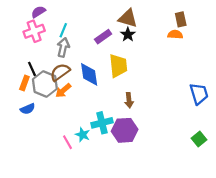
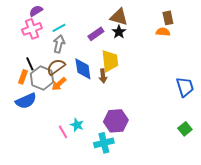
cyan line: (63, 30) -> (59, 28), turned 40
brown arrow: (129, 100) -> (103, 76), moved
blue semicircle: (28, 109) -> (26, 101), size x1.5
cyan cross: (102, 123) -> (104, 143), moved

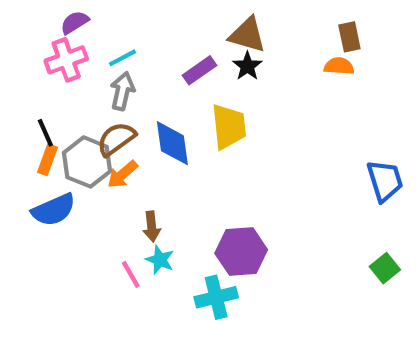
black line: (30, 64) -> (45, 133), moved
brown arrow: (103, 76) -> (152, 226), moved

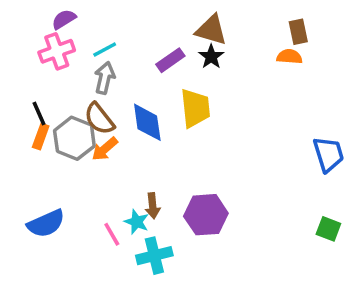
brown semicircle: (116, 139) -> (99, 119), turned -92
blue semicircle: (54, 210) -> (46, 224), moved
brown arrow: (152, 226) -> (153, 206), moved
green square: (385, 268) -> (328, 229), turned -30
cyan cross: (216, 297) -> (154, 256), moved

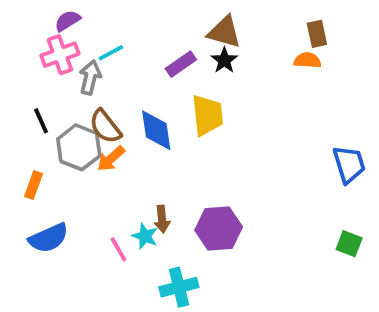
gray arrow: (105, 78) -> (90, 77), moved
orange rectangle: (41, 137) -> (33, 185), moved
cyan cross: (154, 256) -> (179, 287), moved

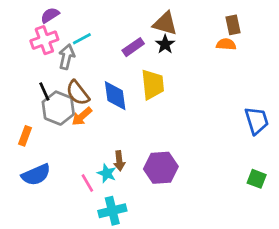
black line: (41, 121) -> (44, 91), moved
cyan cross: (179, 287) -> (112, 211), moved

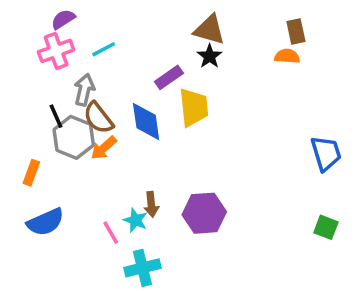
purple rectangle: (133, 47) -> (169, 77), moved
gray arrow: (67, 57) -> (84, 90), moved

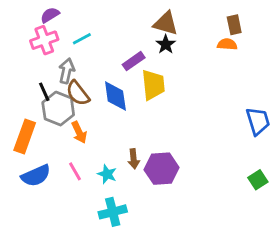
orange arrow: (104, 148) -> (79, 132), moved, turned -75
orange rectangle: (31, 173) -> (25, 136), size x1.6
brown arrow: (151, 204) -> (134, 159), moved
green square: (326, 227) -> (258, 180), turned 36
pink line: (111, 233) -> (75, 171), moved

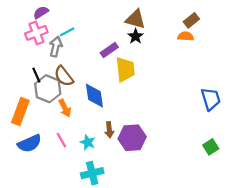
brown rectangle: (234, 25) -> (191, 20), turned 63
gray arrow: (67, 71) -> (56, 47), moved
blue diamond: (115, 96) -> (94, 96), moved

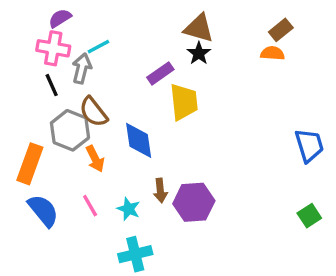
pink cross: (36, 33) -> (53, 48), turned 30
black line: (36, 75) -> (52, 85), moved
blue semicircle: (30, 143) -> (43, 211), turned -105

